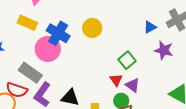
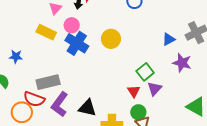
pink circle: (48, 49) -> (72, 25), moved, size x0.6
gray rectangle: (30, 73) -> (48, 82), turned -50
purple triangle: (133, 85) -> (154, 89), moved, turned 35

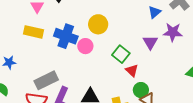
pink circle: (72, 25) -> (85, 46), moved
green square: (145, 72) -> (121, 54), moved
purple triangle: (154, 89) -> (150, 42), moved

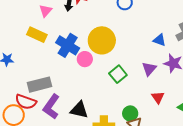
blue triangle: (155, 12) -> (159, 40), turned 48
yellow circle: (98, 24) -> (102, 40), size x1.4
red triangle: (132, 70) -> (158, 97), moved

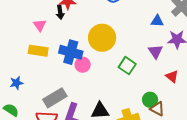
pink circle: (85, 59) -> (83, 65), moved

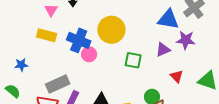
blue triangle: (157, 21) -> (168, 19), size x1.6
purple triangle: (155, 52) -> (163, 50), turned 35
green square: (127, 66) -> (133, 60), turned -30

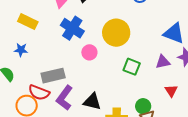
yellow rectangle: (47, 35) -> (28, 22), moved
blue cross: (79, 40) -> (72, 28), moved

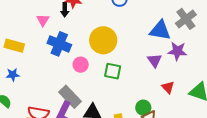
purple triangle: (163, 62) -> (155, 60), turned -42
green square: (132, 67) -> (113, 71), moved
gray rectangle: (53, 76) -> (70, 97), moved, turned 70

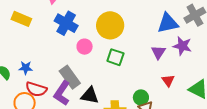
blue triangle: (160, 30) -> (168, 23), turned -30
blue star: (13, 75) -> (26, 68), moved

